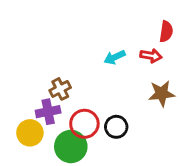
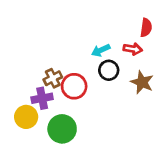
brown star: (162, 94) -> (142, 82), turned 30
red circle: (84, 124) -> (74, 86), moved
black circle: (116, 127) -> (109, 70), moved

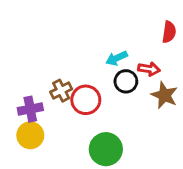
red arrow: (133, 49) -> (149, 69), moved
purple cross: (42, 98) -> (30, 109), moved
green circle: (62, 129) -> (106, 149), moved

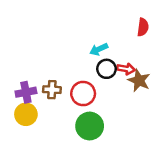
red arrow: (149, 69) -> (126, 69), moved
brown cross: (61, 91) -> (52, 90), moved, turned 30
red circle: (86, 100) -> (83, 94), moved

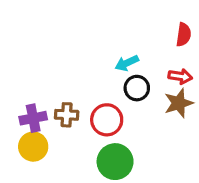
red arrow: (126, 69) -> (180, 76), moved
brown star: (139, 81) -> (179, 103), turned 30

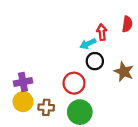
red arrow: (180, 76) -> (102, 32), moved, turned -105
brown star: (179, 103) -> (124, 72), turned -30
brown cross: (67, 115) -> (46, 107), moved

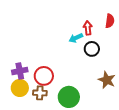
black circle: (95, 61) -> (92, 49), moved
brown star: (124, 72) -> (107, 80), moved
red circle: (74, 83) -> (44, 76), moved

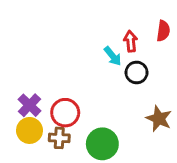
cyan arrow: (76, 38) -> (113, 56), turned -104
purple cross: (20, 71) -> (30, 105), turned -35

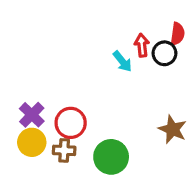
black circle: (137, 72) -> (164, 53), moved

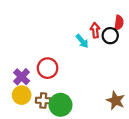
red circle: (71, 123) -> (48, 68), moved
brown star: (173, 129) -> (116, 100), moved
green circle: (111, 157) -> (61, 105), moved

